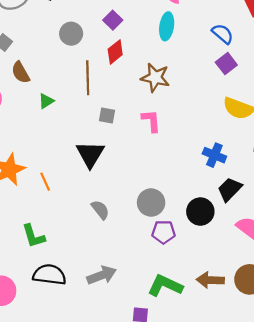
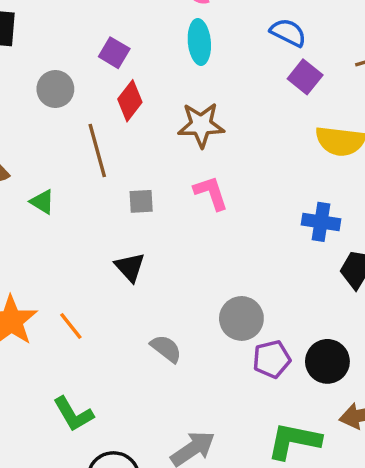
green triangle: (46, 101) -> (42, 202), turned -42
black triangle: (90, 154) -> (130, 267), size x0.7
black circle: (200, 212) -> (327, 361), moved

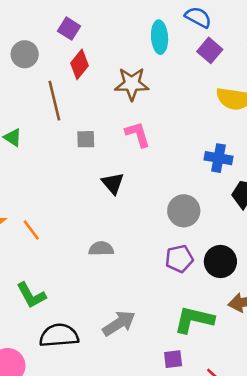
cyan ellipse: (199, 42) -> (160, 37), moved
black triangle: (130, 267) -> (113, 183), moved
gray circle: (241, 318) -> (184, 211), moved
gray semicircle: (166, 349) -> (101, 249), turned -40

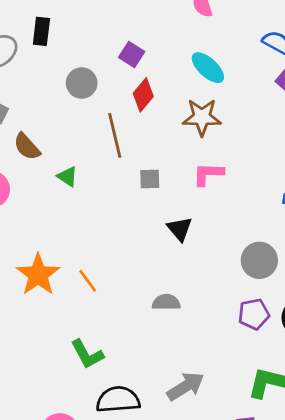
cyan ellipse: (160, 37) -> (208, 68), moved, turned -44
pink L-shape: (138, 134) -> (208, 174), turned -72

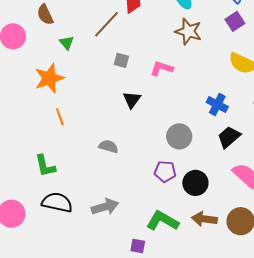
brown star: (202, 117) -> (188, 31), moved
brown line: (115, 135) -> (106, 24), turned 40
orange star: (38, 275) -> (49, 78), moved

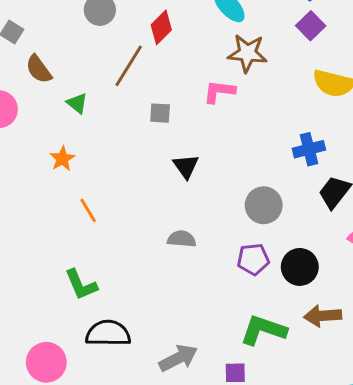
pink L-shape: (162, 68) -> (219, 92), moved
orange star: (49, 78) -> (62, 159), size x0.6
blue cross: (217, 104) -> (309, 149), turned -30
gray semicircle: (108, 146) -> (182, 239), moved
gray arrow: (105, 207) -> (178, 358), moved

